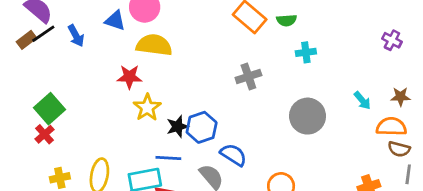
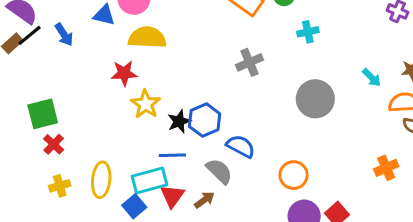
green square: (50, 109) -> (43, 114), turned 32
red cross: (45, 134) -> (54, 144), moved

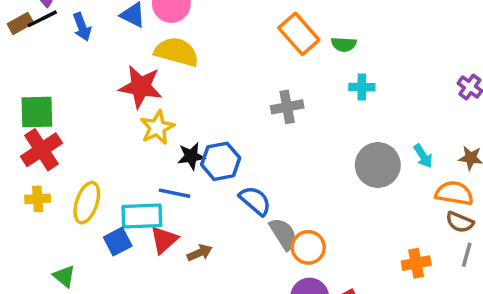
red star: (124, 73) -> (141, 87), size x1.4
gray circle: (315, 99) -> (378, 165), moved
red cross: (54, 144) -> (41, 150), size x1.6
gray semicircle: (219, 171) -> (283, 234), moved

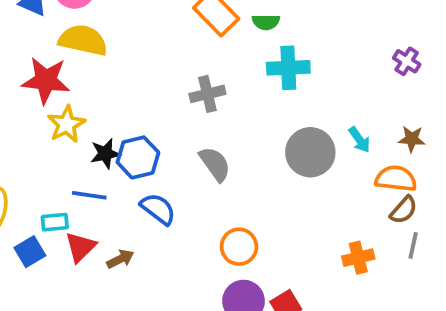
cyan cross: (362, 87) -> (288, 68), size x1.5
blue semicircle: (255, 201) -> (158, 209), moved
cyan rectangle: (142, 216) -> (55, 222), size x0.6
brown semicircle: (460, 222) -> (404, 210), turned -68
gray semicircle: (283, 234) -> (215, 164), moved

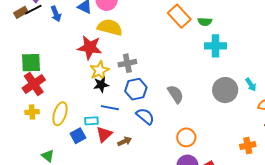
gray cross: (207, 94) -> (127, 63), moved
black star: (105, 154) -> (101, 85), moved

